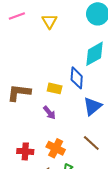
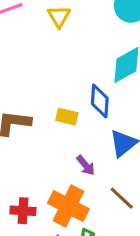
purple arrow: (49, 113) -> (86, 165), moved
orange cross: (56, 148) -> (68, 206), size x1.4

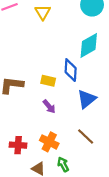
purple arrow: (86, 165) -> (49, 107), moved
orange cross: (68, 206) -> (49, 142), size x0.7

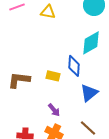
yellow triangle: (43, 12) -> (48, 12), turned -49
purple arrow: (49, 107) -> (54, 110), moved

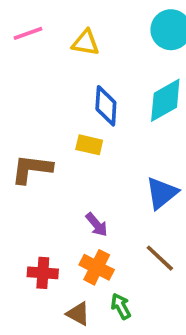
blue diamond: (74, 66) -> (106, 106), moved
yellow rectangle: (53, 76) -> (89, 145), moved

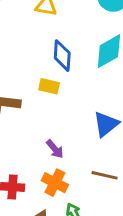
brown line: (160, 258) -> (105, 175), turned -30

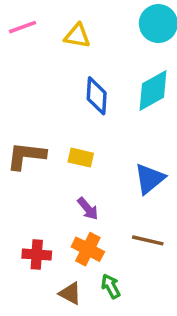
yellow rectangle: (49, 86) -> (81, 158), moved

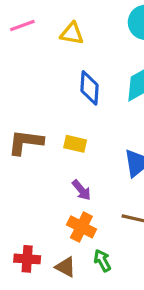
red cross: (37, 255) -> (27, 259), moved

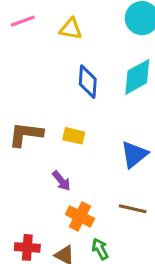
purple arrow: (81, 190) -> (61, 181), moved

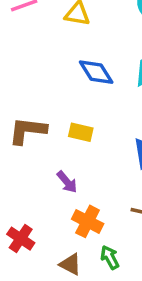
blue diamond: (88, 82) -> (96, 72), turned -36
red cross: (27, 247) -> (21, 239), moved, turned 30

